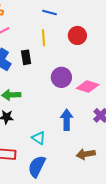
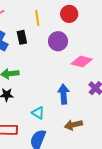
purple circle: (61, 77) -> (58, 41), moved
brown arrow: (86, 154) -> (73, 125), moved

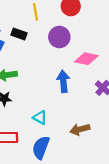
black rectangle: (22, 37) -> (19, 34), turned -56
blue arrow: (64, 94) -> (63, 81), moved

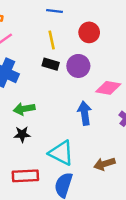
black rectangle: (19, 34) -> (51, 64), moved
cyan triangle: (40, 117) -> (61, 153), size x1.6

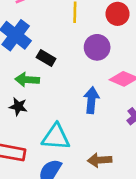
black rectangle: (51, 64) -> (46, 58), moved
cyan triangle: (61, 153) -> (56, 137), turned -36

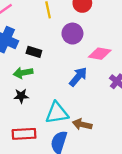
blue arrow: (91, 100) -> (78, 77), turned 48
brown arrow: (100, 160) -> (82, 124), moved, turned 30

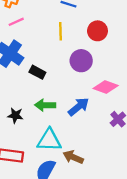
green arrow: (23, 73) -> (45, 105), moved

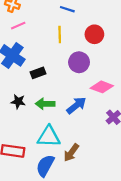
black rectangle: (37, 72) -> (38, 73), turned -48
black star: (15, 115) -> (18, 101), moved
brown arrow: (73, 157) -> (71, 153), turned -78

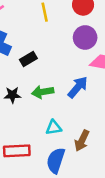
purple circle: (79, 62) -> (85, 37), moved
cyan triangle: (49, 137) -> (54, 128), size x0.6

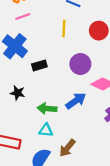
purple circle: (85, 37) -> (80, 64), moved
green arrow: (43, 92) -> (47, 108), moved

